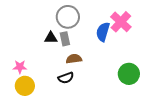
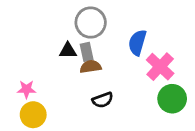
pink cross: (121, 22) -> (160, 67), moved
brown semicircle: (74, 59) -> (91, 67), moved
black semicircle: (66, 78) -> (103, 100), moved

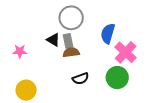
black triangle: (68, 51) -> (53, 40), turned 32
pink star: (26, 89) -> (20, 51), moved
green circle: (172, 99) -> (117, 78), moved

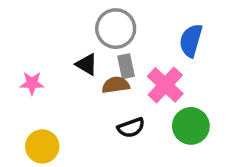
blue semicircle: (108, 34) -> (191, 41), moved
gray rectangle: (68, 41) -> (126, 66), moved
pink cross: (126, 52) -> (165, 85), moved

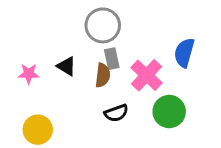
blue semicircle: (191, 41) -> (184, 53), moved
black triangle: (87, 64) -> (66, 66), moved
brown semicircle: (116, 85) -> (103, 75), turned 105

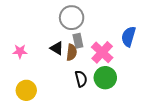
black triangle: (66, 66) -> (57, 48), moved
green circle: (169, 112) -> (105, 78), moved
black semicircle: (116, 113) -> (81, 79), turned -84

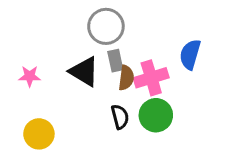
black triangle: (57, 48) -> (84, 72), size x1.5
brown semicircle: (72, 52) -> (126, 78), moved
pink cross: (102, 52) -> (151, 78), turned 30

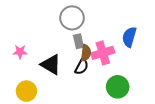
black triangle: (84, 72) -> (51, 65), moved
green circle: (156, 115) -> (118, 87), moved
black semicircle: (120, 117) -> (82, 67), moved, turned 42

